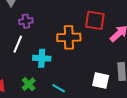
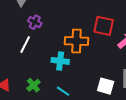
purple cross: (26, 21) -> (35, 22), turned 32
cyan cross: (42, 58) -> (60, 61), moved

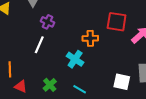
orange cross: (77, 41) -> (90, 38), size x0.7
cyan cross: (60, 61) -> (75, 59), turned 30

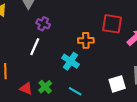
white square: (122, 82) -> (117, 84), turned -30
red triangle: (21, 87) -> (26, 88), moved

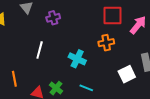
purple cross: (43, 24) -> (53, 18), moved, turned -32
orange cross: (86, 40) -> (106, 43), moved

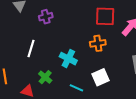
white square: (127, 74) -> (100, 77), moved
green cross: (56, 88) -> (45, 77), moved

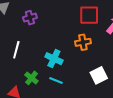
white square: (100, 77) -> (99, 75), moved
cyan line: (76, 88) -> (56, 80), moved

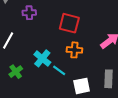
red square: (89, 15) -> (69, 23), moved
cyan line: (56, 80) -> (59, 70), moved

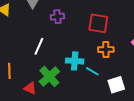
cyan cross: (42, 58) -> (75, 61), turned -30
green cross: (16, 72) -> (49, 77), size x1.5

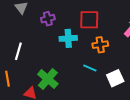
white line: (39, 46) -> (18, 51), moved
cyan cross: (75, 61) -> (68, 38), moved

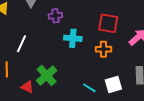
red square: (89, 20) -> (108, 23), moved
cyan line: (90, 68) -> (89, 88), moved

